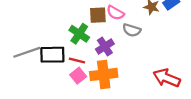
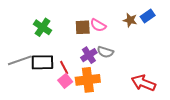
gray semicircle: (132, 30) -> (105, 52), moved
green cross: (79, 34) -> (42, 27), moved
red line: (77, 60) -> (64, 67), turned 48

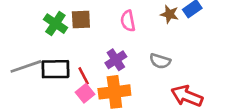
pink semicircle: (98, 25) -> (128, 21), turned 49
brown square: (83, 27) -> (81, 20), moved
gray semicircle: (105, 52) -> (160, 61), moved

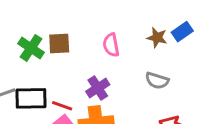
gray semicircle: (160, 61) -> (157, 81), moved
red line: (84, 76) -> (62, 106), turned -42

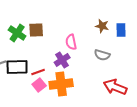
blue rectangle: (182, 32) -> (121, 30), moved, turned -56
pink semicircle: (111, 45) -> (71, 42), moved
red line: (62, 106) -> (38, 72), turned -40

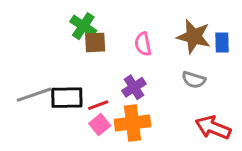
brown star: (102, 26) -> (194, 37), size x1.6
green cross: (17, 33) -> (83, 26), moved
pink semicircle: (71, 42) -> (143, 44), moved

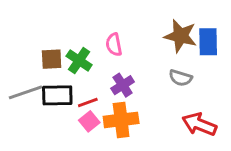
green cross: (83, 26) -> (79, 61), moved
brown square: (95, 42) -> (52, 59), moved
blue rectangle: (222, 42) -> (208, 42), size x1.4
pink semicircle: (143, 44) -> (114, 45), moved

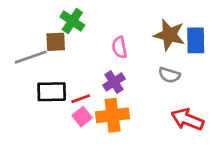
pink semicircle: (114, 45) -> (119, 47), moved
brown square: (52, 59) -> (56, 42), moved
green cross: (79, 61) -> (72, 21), moved
gray line: (25, 92) -> (31, 57), moved

